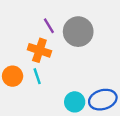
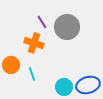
cyan line: (37, 76) -> (32, 74), moved

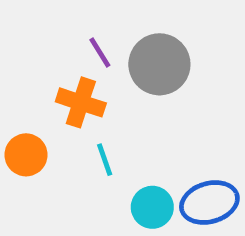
cyan line: (32, 74) -> (105, 160), moved

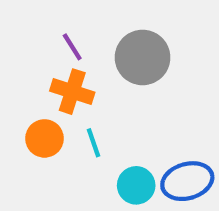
purple line: (100, 52) -> (72, 47), moved
orange circle: (26, 155) -> (44, 138), moved

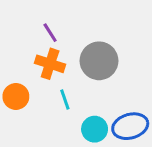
gray circle: (143, 57) -> (99, 61), moved
orange circle: (44, 138) -> (16, 96), moved

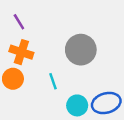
purple line: (50, 33) -> (19, 22), moved
orange cross: (50, 64) -> (21, 52), moved

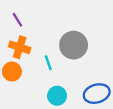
cyan line: (53, 81) -> (48, 63), moved
cyan circle: (77, 105) -> (57, 96), moved

